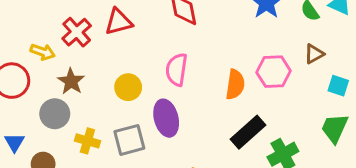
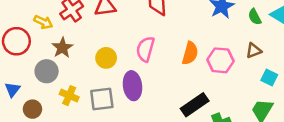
orange semicircle: (235, 84) -> (190, 53), moved

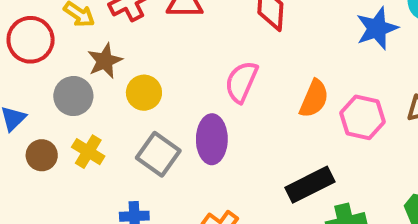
yellow circle: (106, 58) -> (144, 93), moved
yellow cross: (69, 96) -> (88, 152), moved
gray square: (102, 99) -> (158, 154), turned 35

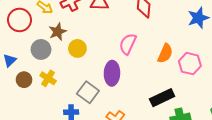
gray square: (158, 154) -> (88, 92), moved

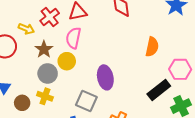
pink semicircle: (128, 44) -> (73, 38), moved
gray circle: (41, 49) -> (48, 73), moved
pink hexagon: (190, 64) -> (180, 69), moved

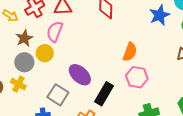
pink hexagon: (180, 69) -> (137, 77), moved
purple ellipse: (105, 77) -> (80, 75), turned -45
black rectangle: (159, 90) -> (104, 94), moved, turned -30

